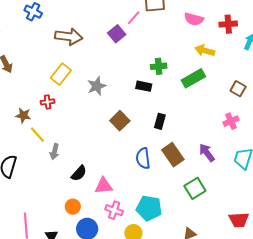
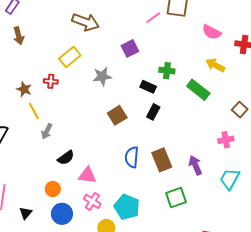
purple square: (117, 34) -> (130, 48), moved
green rectangle: (193, 78) -> (198, 90), turned 55
black rectangle: (160, 121) -> (153, 112), moved

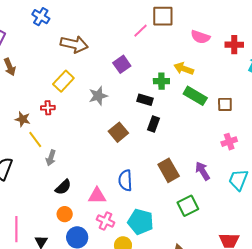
yellow arrow: (215, 65) -> (184, 69), moved
brown square: (240, 110) -> (225, 104), moved, turned -35
blue semicircle: (132, 157) -> (125, 180), moved
black semicircle: (66, 158) -> (63, 187), moved

